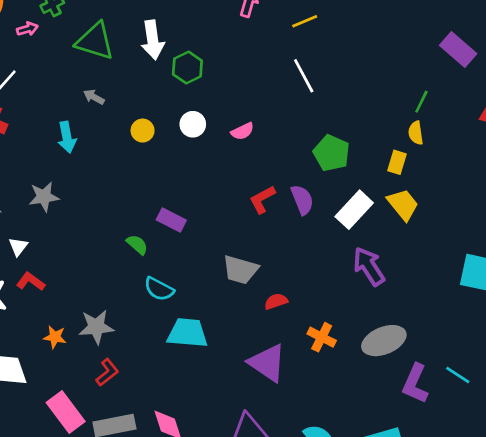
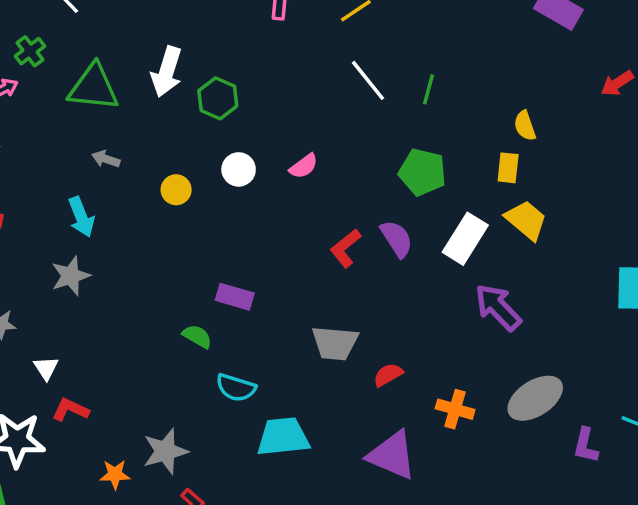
white arrow: (153, 40) -> (167, 72), turned 36
green line: (421, 102) -> (429, 89), moved
gray star: (44, 197) -> (71, 276), moved
purple L-shape: (415, 384) -> (586, 445), size x0.7

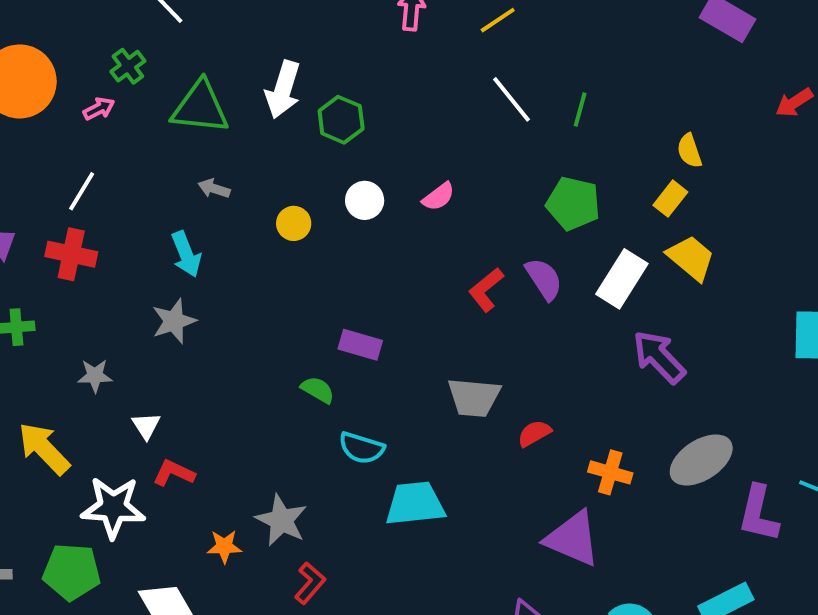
yellow rectangle: (508, 168) -> (670, 199), turned 32
purple L-shape: (586, 445) -> (758, 514), size x1.4
gray star: (165, 451) -> (281, 520), turned -30
purple triangle: (392, 455) -> (573, 539), moved

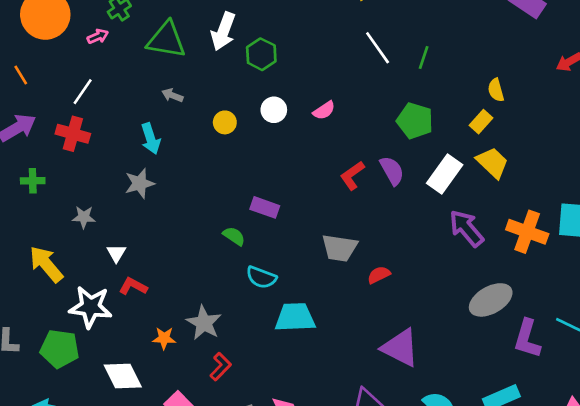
orange cross: (610, 472) -> (527, 232), moved, size x1.4

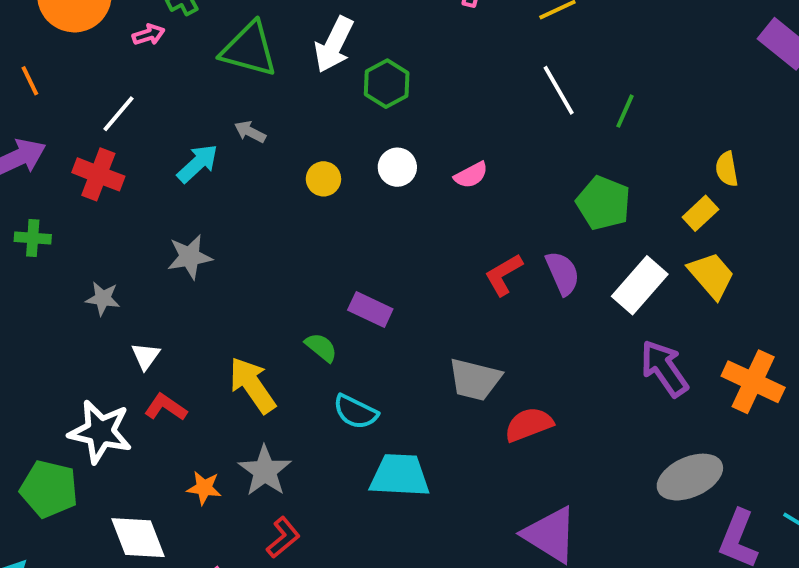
cyan arrow: (151, 139) -> (198, 163), moved, turned -120
yellow arrow: (46, 264) -> (252, 385), moved
red semicircle: (379, 275) -> (529, 424), size x1.4

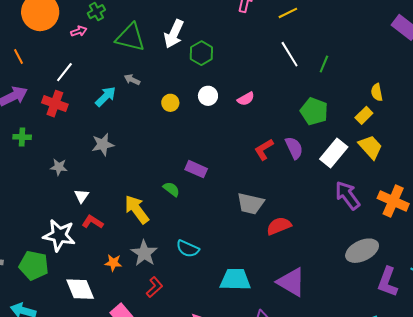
cyan semicircle: (355, 412) -> (188, 249), moved
cyan trapezoid: (400, 475) -> (235, 280), moved

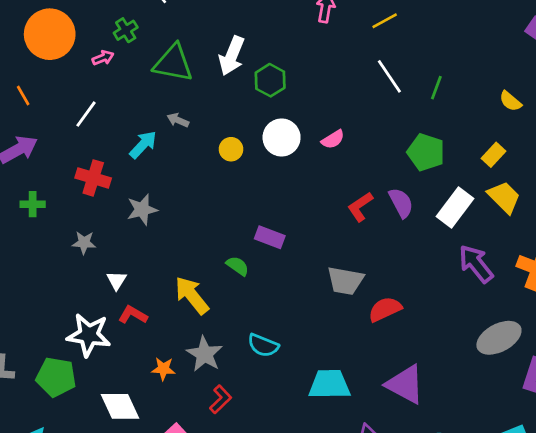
yellow semicircle: (377, 92) -> (510, 101), moved, turned -36
white circle: (208, 96) -> (282, 137), size x1.4
red cross: (55, 104) -> (93, 178), moved

